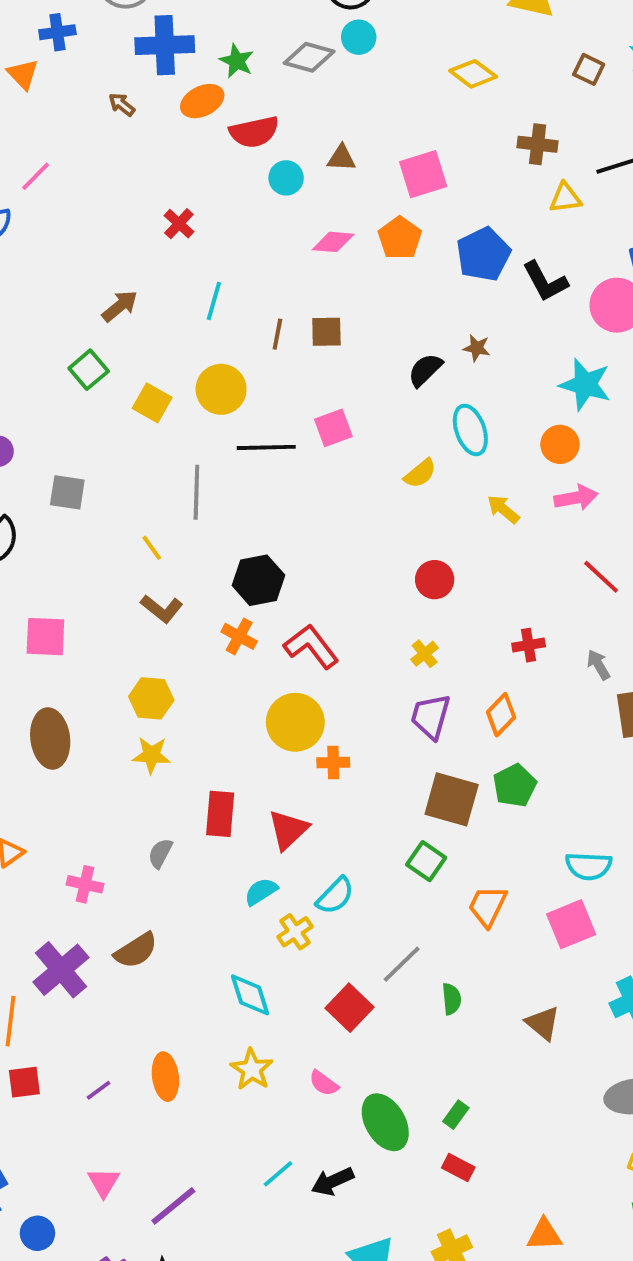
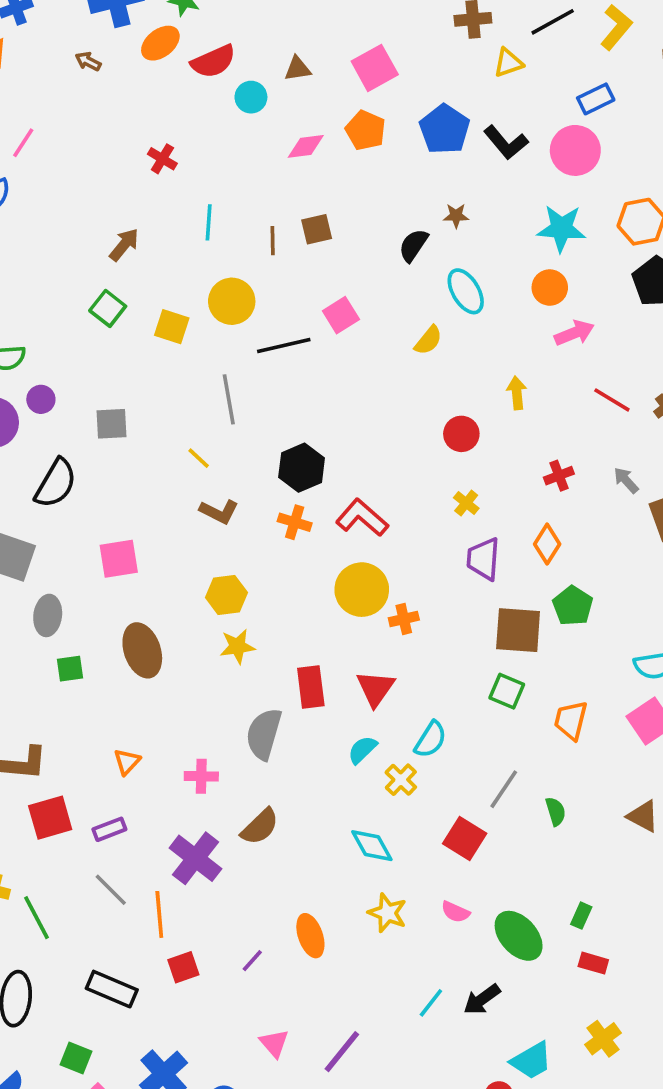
yellow arrow: (503, 509) -> (517, 393), moved, turned 56
gray semicircle: (160, 853) -> (264, 734), size x1.8

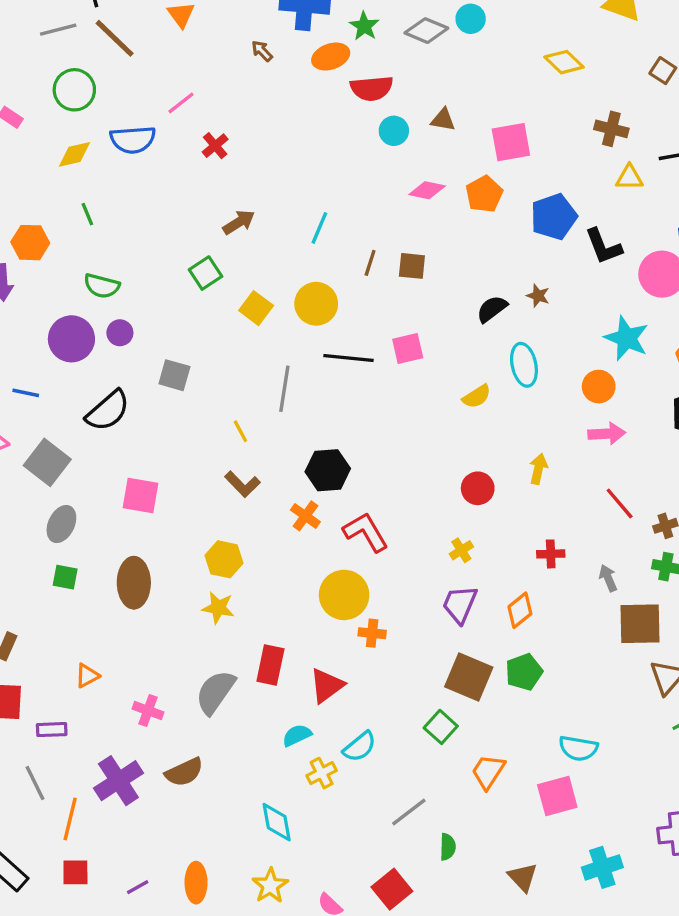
red cross: (162, 159) -> (215, 146), moved
red square: (465, 838) -> (392, 889), moved

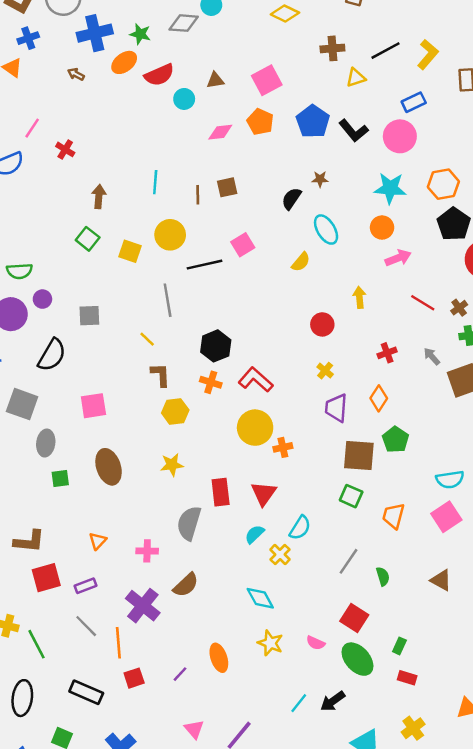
brown arrow: (239, 222) -> (99, 197), turned -35
brown L-shape: (242, 484) -> (160, 375), turned -120
yellow hexagon: (224, 559) -> (175, 412), moved

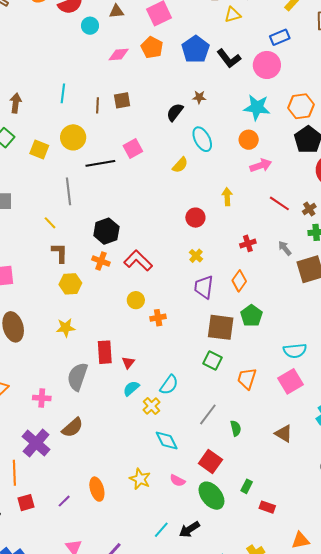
yellow circle: (255, 428) -> (136, 300), size x0.6
red triangle: (264, 494) -> (128, 363), moved, size x0.6
cyan diamond: (260, 598) -> (167, 441), moved
red rectangle: (407, 678) -> (267, 507), moved

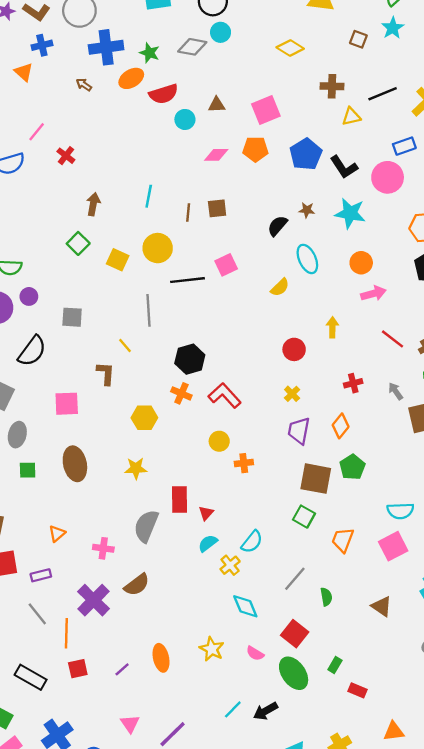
orange pentagon: (152, 47) -> (255, 149), turned -30
cyan star: (257, 107) -> (350, 213), moved
brown L-shape: (60, 253) -> (106, 373), moved

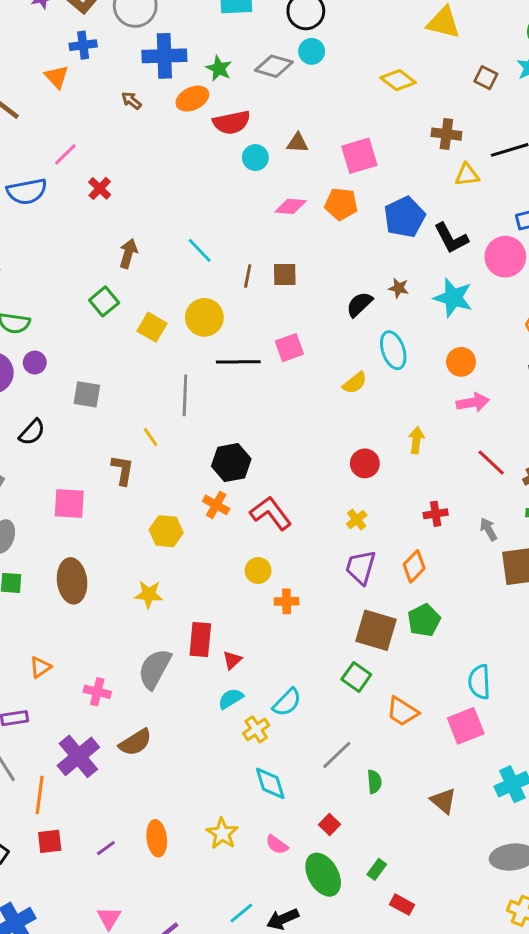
cyan line: (149, 196) -> (200, 250), turned -60
black semicircle: (32, 351) -> (32, 432), size x0.7
cyan semicircle: (400, 511) -> (479, 682), turned 84
orange trapezoid: (343, 540) -> (402, 711), turned -84
red square: (295, 634) -> (330, 824), size x0.6

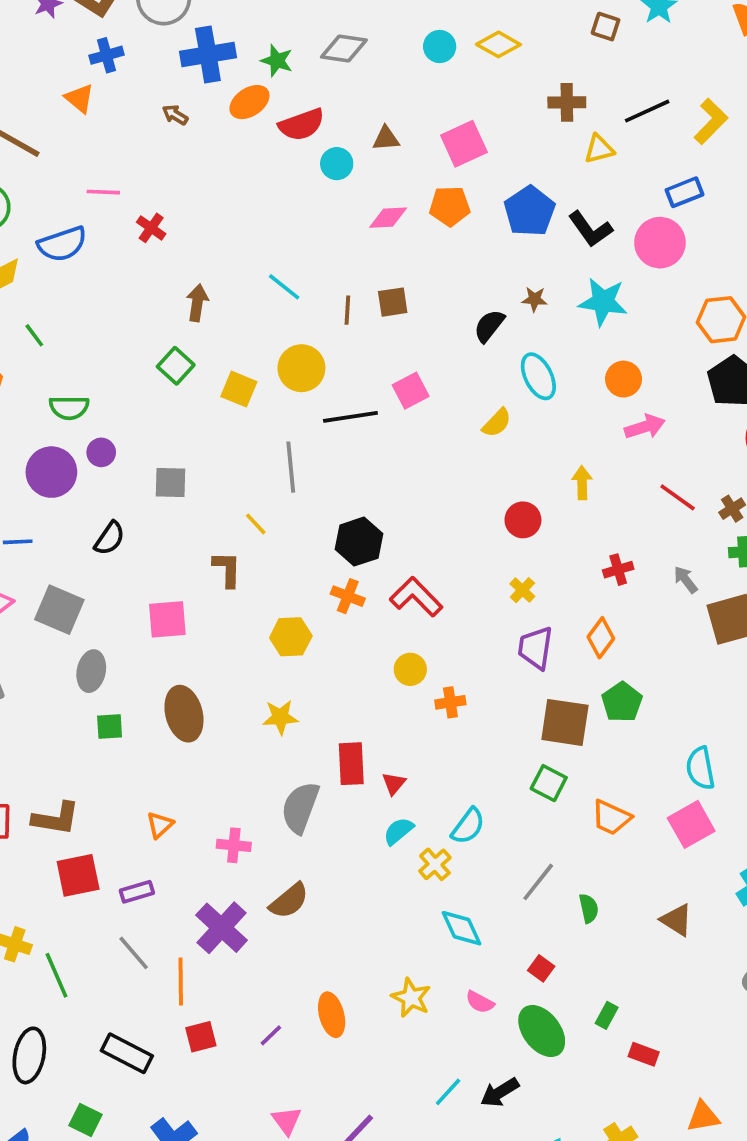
cyan circle: (312, 51) -> (440, 47), moved
pink line: (65, 154) -> (103, 192), turned 55

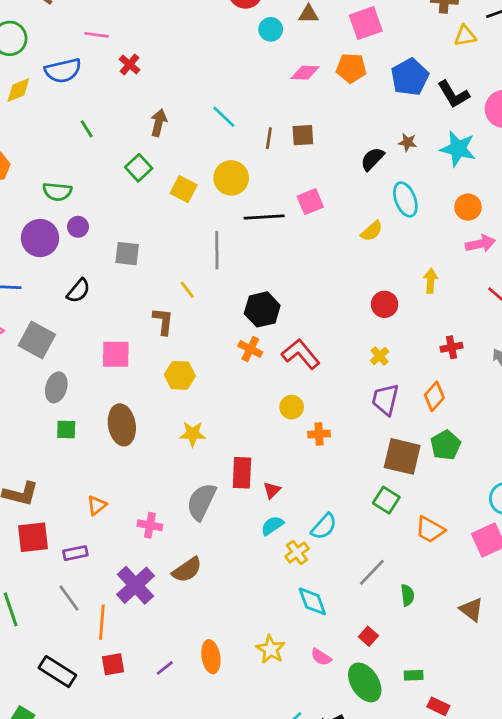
green line: (34, 335) -> (87, 129), moved
yellow hexagon: (291, 637) -> (180, 375), moved
green rectangle: (607, 1015) -> (414, 675), turned 54

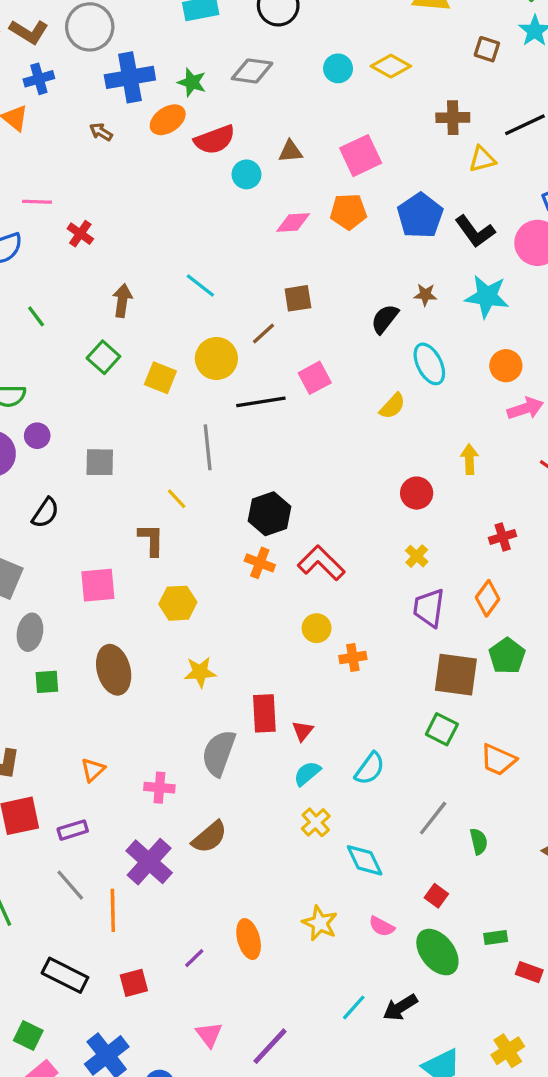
brown line: (269, 138) -> (264, 334), moved, turned 45
yellow cross: (297, 553) -> (316, 822), moved
red square: (113, 664) -> (134, 983), moved

